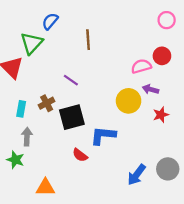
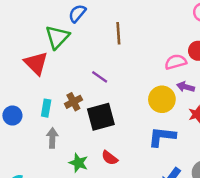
blue L-shape: (103, 135) -> (162, 137), moved
green star: (15, 160) -> (78, 163), moved

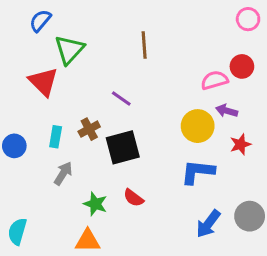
blue semicircle: (77, 13) -> (40, 21), moved
gray arrow: (52, 138) -> (63, 173), turned 30

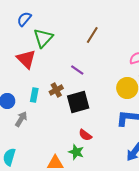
brown line: (144, 45) -> (92, 35), turned 36
gray arrow: (63, 173) -> (21, 119), moved
green star: (95, 204) -> (76, 152), moved

